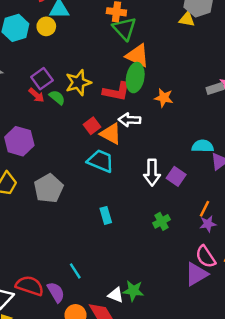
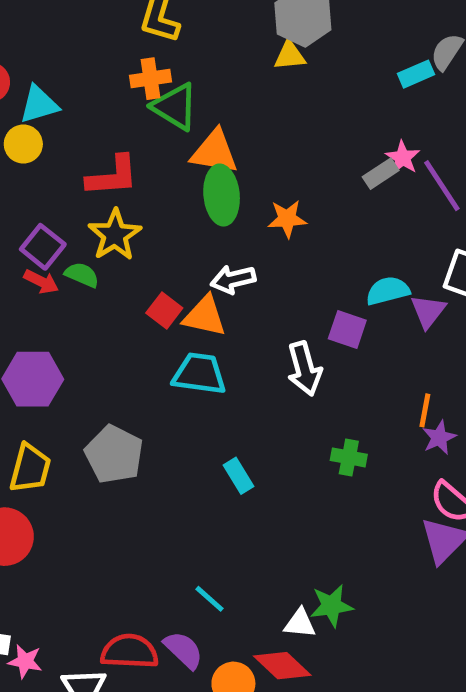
red L-shape: (117, 91) -> (112, 176), moved
purple square: (176, 176) -> (347, 329), moved
green cross: (162, 221) -> (349, 457), turned -35

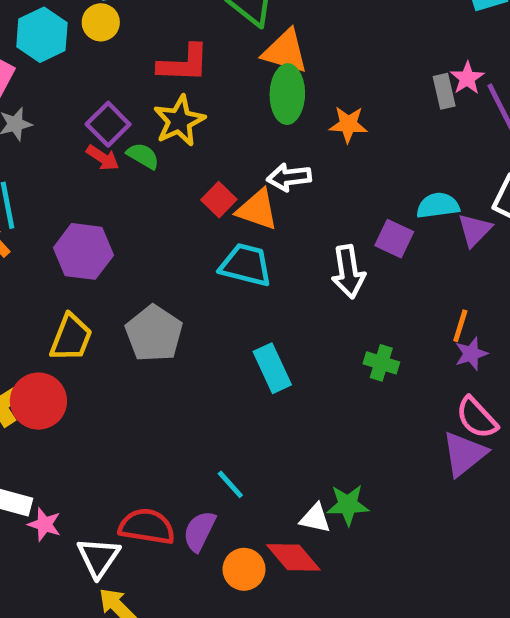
gray rectangle: (381, 174) -> (444, 91), turned -76
cyan rectangle: (238, 476) -> (272, 368), size x1.4
purple semicircle: (183, 650) -> (199, 531), turned -114

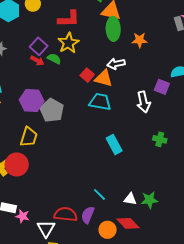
gray pentagon: (154, 334) -> (52, 110), moved
white triangle: (315, 518) -> (130, 199), moved

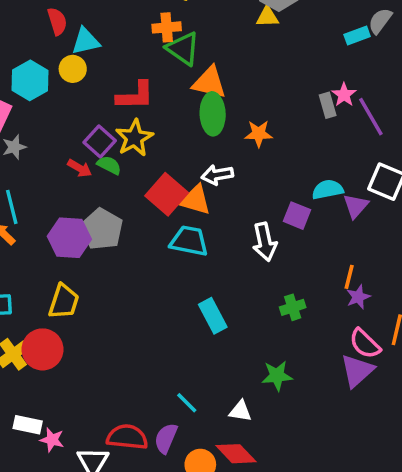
purple square: (39, 46) -> (100, 142), moved
red square: (87, 75) -> (167, 194), size x1.6
gray pentagon: (52, 110) -> (102, 229), moved
green cross: (160, 139) -> (293, 307), turned -32
green star: (149, 200) -> (277, 376), moved

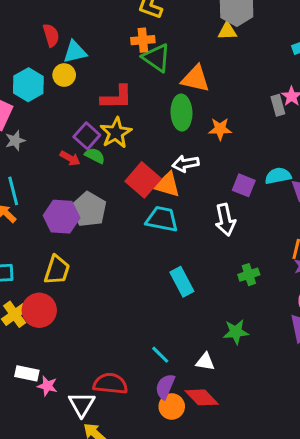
orange triangle: (209, 83) -> (196, 79), moved
purple square: (297, 216) -> (244, 185), moved
purple semicircle: (166, 438) -> (165, 387), moved

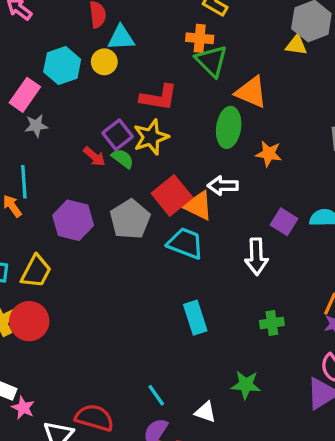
gray pentagon: (89, 209) -> (130, 219), moved
yellow trapezoid: (57, 270) -> (36, 271), moved

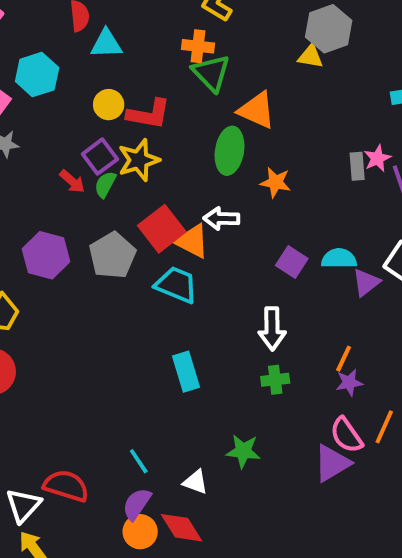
yellow circle: (104, 62) -> (109, 105), moved
green semicircle: (123, 159) -> (105, 184), turned -100
white arrow: (256, 257) -> (272, 329), moved

